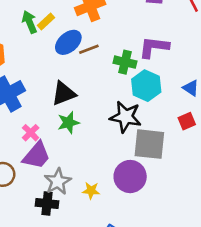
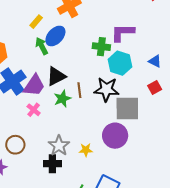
green arrow: (29, 22) -> (42, 46), moved
brown line: (89, 49) -> (79, 90), moved, turned -70
purple trapezoid: (36, 155) -> (34, 85), moved

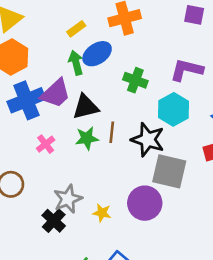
green cross: (101, 47) -> (135, 80), moved
purple trapezoid: (34, 85) -> (56, 93), moved
black cross: (52, 164) -> (54, 221), turned 30

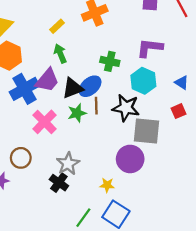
blue ellipse: (97, 54) -> (90, 86), moved
pink cross: (46, 144) -> (44, 122), size x1.6
yellow star: (102, 213) -> (107, 185), moved

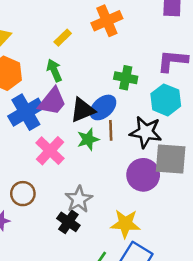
green arrow: (60, 54) -> (54, 70), moved
purple circle: (130, 159) -> (143, 175), moved
yellow star: (107, 185) -> (125, 224), size x1.6

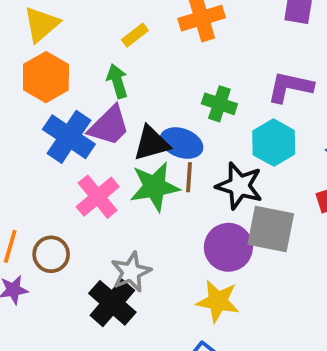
blue ellipse: (103, 107) -> (182, 143), turned 56
blue cross: (26, 112) -> (69, 137), turned -32
green star: (88, 139) -> (155, 187), size x1.5
black cross: (68, 222) -> (112, 303), size x1.4
yellow star: (125, 224) -> (218, 301), moved

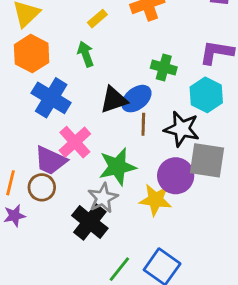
purple trapezoid: (109, 126) -> (51, 160), moved, turned 72
blue ellipse: (182, 143) -> (136, 99), turned -56
green star: (155, 187) -> (117, 167), moved
yellow star: (218, 301) -> (155, 200), moved

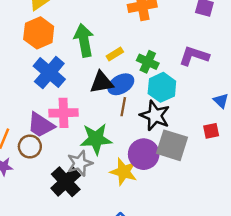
yellow rectangle: (97, 19) -> (115, 54), moved
green arrow: (86, 54) -> (84, 40), size x1.5
cyan hexagon: (206, 95) -> (162, 87), moved
pink cross: (75, 142) -> (64, 113), turned 32

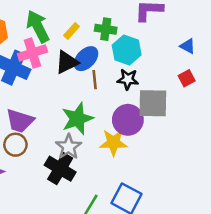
pink cross: (64, 113) -> (32, 53), moved
black star: (155, 116) -> (128, 79), size x0.7

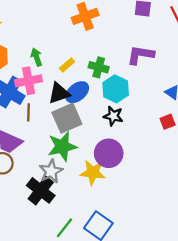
green arrow: (38, 26) -> (36, 57), size x0.6
brown line: (95, 80) -> (28, 112), moved
gray square: (153, 103) -> (67, 118), moved, turned -32

